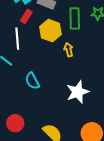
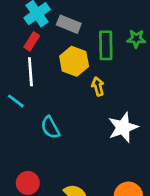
red rectangle: (26, 16) -> (32, 41), moved
white star: (78, 92) -> (123, 127), moved

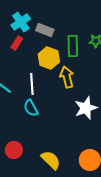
white line: (30, 72) -> (32, 84), moved
yellow arrow: (98, 86) -> (67, 77), size x1.5

